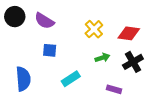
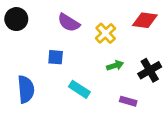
purple semicircle: (44, 21) -> (69, 23), moved
red diamond: (129, 33) -> (145, 20), moved
cyan rectangle: (71, 79) -> (79, 89), turned 66

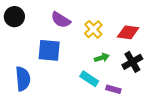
red diamond: (145, 20) -> (128, 32), moved
blue square: (56, 57) -> (49, 50), size x1.6
cyan rectangle: (79, 89) -> (89, 79), moved

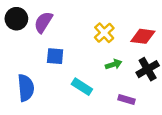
purple semicircle: (61, 20) -> (43, 22), moved, turned 90
blue square: (49, 50) -> (55, 56), size x0.7
cyan rectangle: (89, 79) -> (82, 87), moved

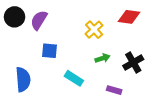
red diamond: (143, 36) -> (129, 17), moved

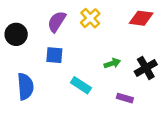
black circle: (15, 17) -> (16, 34), moved
purple semicircle: (39, 20) -> (57, 22), moved
yellow cross: (94, 30) -> (90, 18), moved

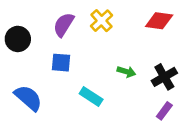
green arrow: (112, 63) -> (126, 72), turned 35
blue semicircle: (25, 86) -> (28, 98), turned -44
purple rectangle: (125, 98) -> (164, 111), moved, turned -70

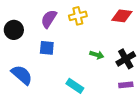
yellow cross: (102, 21) -> (78, 16), turned 30
cyan rectangle: (91, 97) -> (75, 86), moved
purple rectangle: (164, 111) -> (126, 85), turned 48

